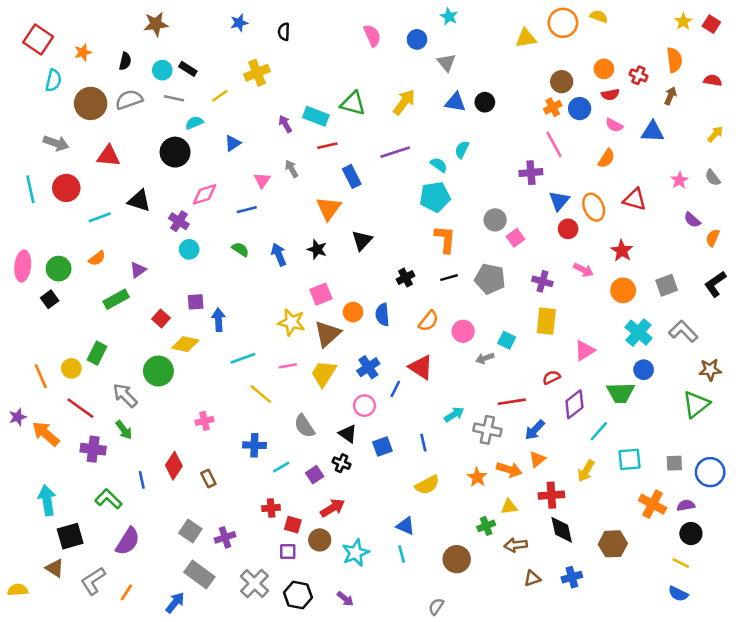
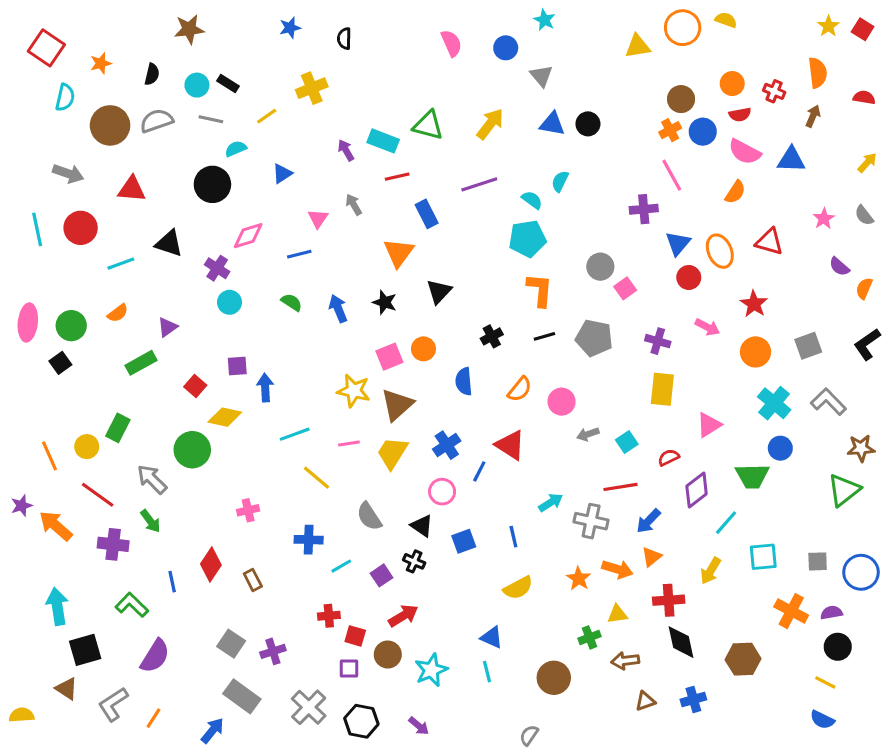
pink semicircle: (614, 125) -> (745, 152), size x1.5
orange circle: (353, 312) -> (423, 349), moved
cyan square: (507, 340) -> (627, 442), moved, turned 30

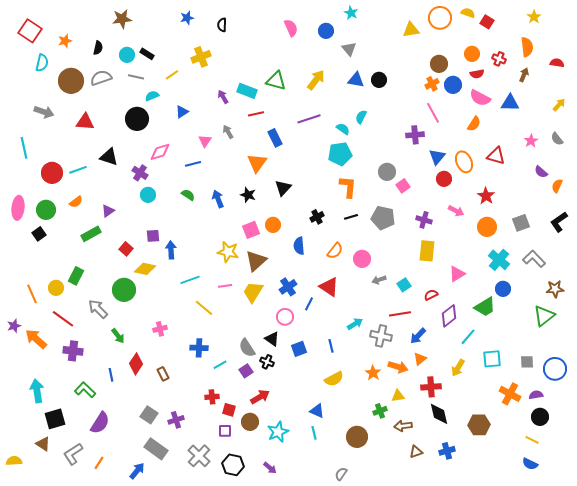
red square: (863, 29) -> (487, 22), moved
red circle: (81, 228) -> (52, 173), moved
green trapezoid: (752, 476) -> (485, 307), turned -30
gray semicircle: (369, 516) -> (247, 348), moved
green arrow: (150, 521) -> (118, 336), moved

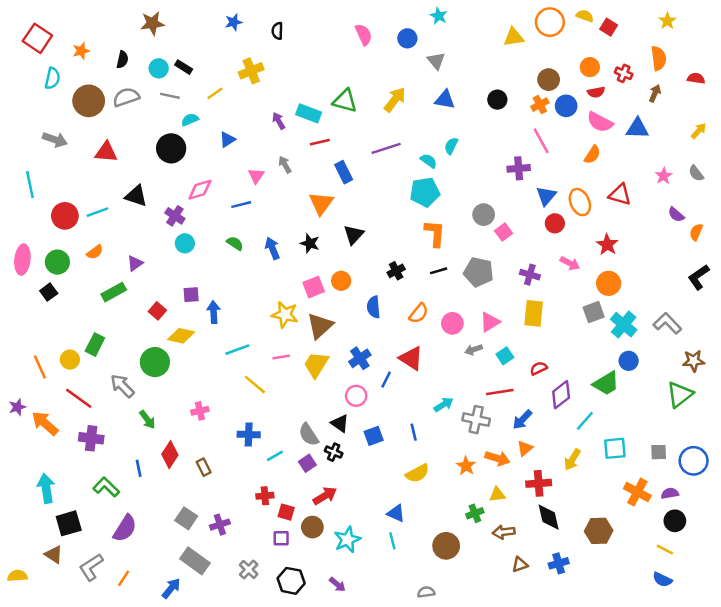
black circle: (379, 80) -> (497, 100), moved
gray square: (521, 223) -> (594, 312), moved
pink triangle: (457, 274) -> (490, 322), moved
gray cross: (199, 456) -> (249, 570), size x0.7
gray semicircle: (341, 474) -> (426, 592), turned 48

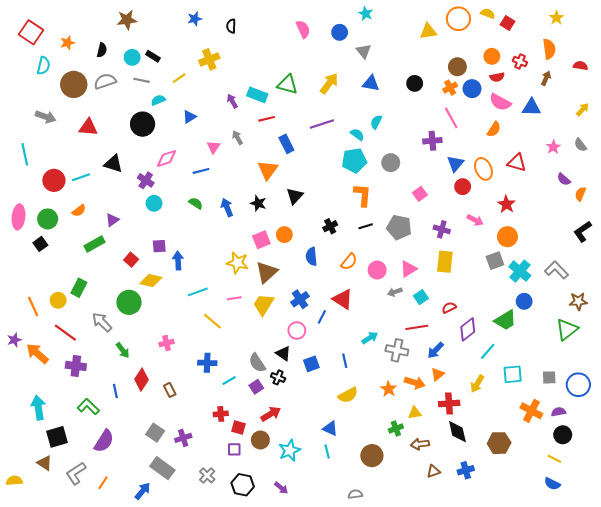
gray circle: (484, 215) -> (391, 163), moved

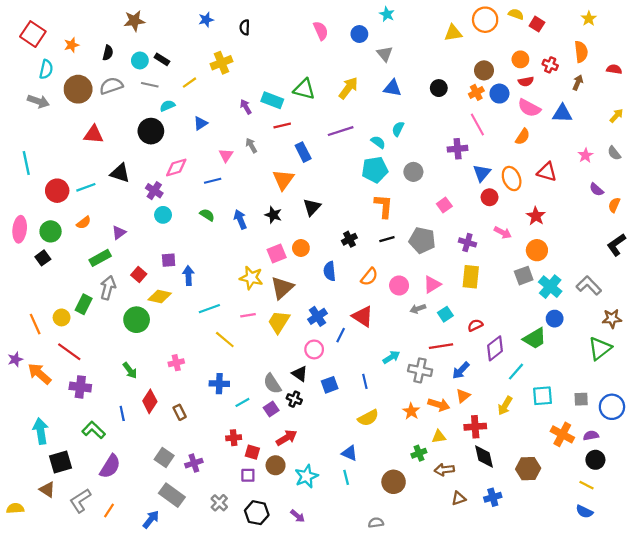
gray arrow: (46, 117) -> (38, 101), moved
gray arrow: (102, 322) -> (108, 288), moved, turned 60

